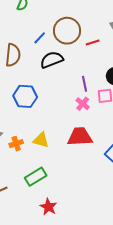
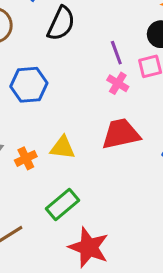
black semicircle: (52, 60) -> (61, 23), turned 145
red star: (48, 207) -> (89, 247), size x1.5

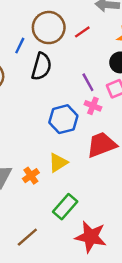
blue hexagon: (29, 85) -> (63, 119), moved
yellow triangle: (63, 148) -> (58, 163), turned -30

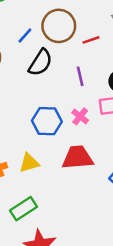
purple line: (88, 82) -> (80, 76), moved

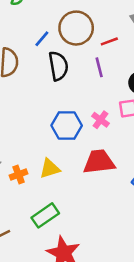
black semicircle: (40, 63) -> (58, 66), turned -40
purple line: (80, 76) -> (99, 67), moved

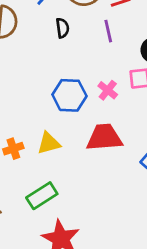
black semicircle: (58, 66) -> (62, 28), size x0.6

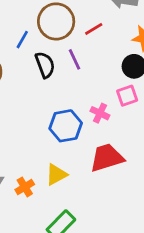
black semicircle: (62, 28) -> (45, 65), size x1.4
purple line: (108, 31) -> (75, 59), moved

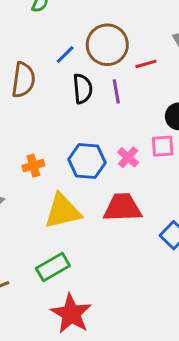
yellow triangle: (56, 175) -> (63, 211), size x1.5
orange cross: (25, 187) -> (33, 166), moved

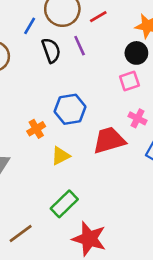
pink cross: (128, 157) -> (138, 118), moved
orange cross: (33, 166) -> (36, 129), moved
yellow triangle: (63, 211) -> (61, 156), size x0.6

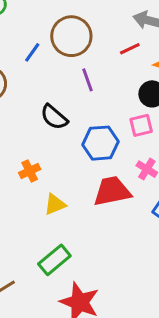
red line: (98, 17) -> (130, 49), moved
black semicircle: (51, 50) -> (54, 117), moved, turned 145
blue hexagon: (70, 109) -> (100, 143), moved

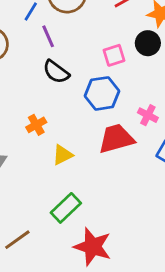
purple line: (88, 80) -> (48, 36), moved
pink square: (141, 125) -> (114, 55), moved

